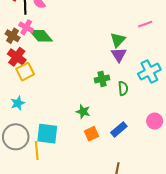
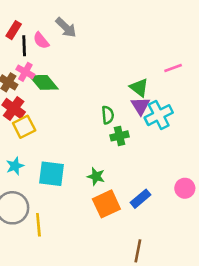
green triangle: (118, 40) -> (139, 88), turned -35
cyan cross: (149, 72) -> (159, 115), moved
green semicircle: (123, 88) -> (108, 115), moved
cyan square: (47, 134) -> (52, 174), moved
orange square: (91, 134) -> (106, 204), size x1.5

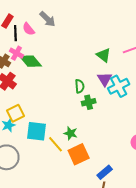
green triangle: (139, 88) -> (104, 55), moved
yellow square: (24, 127) -> (15, 113), moved
blue rectangle: (140, 199) -> (105, 172), moved
yellow line: (38, 225) -> (56, 144), moved, turned -36

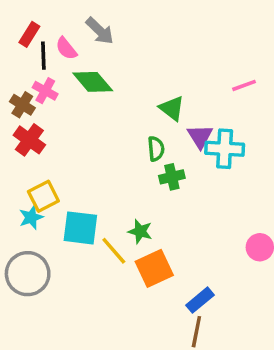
green triangle: (104, 55) -> (172, 108), moved
green diamond: (30, 61) -> (93, 82), moved
cyan cross: (119, 86) -> (225, 149), turned 30

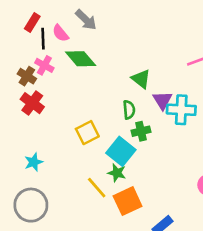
yellow square: (43, 196) -> (87, 133), moved
cyan square: (80, 228) -> (121, 151), moved, turned 32

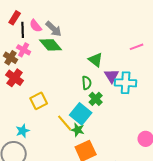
gray arrow: (86, 20) -> (54, 29), moved
green cross: (141, 131) -> (96, 99), turned -32
yellow square: (87, 133) -> (39, 101), moved
cyan star: (34, 162) -> (23, 131), moved
yellow line: (97, 188) -> (65, 123), moved

